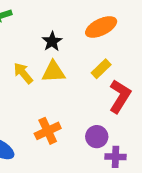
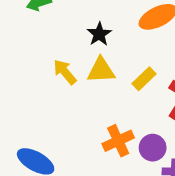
yellow rectangle: (101, 69) -> (144, 79), moved
orange cross: (48, 131) -> (118, 141), moved

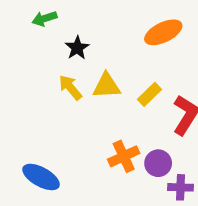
black star: (99, 34) -> (77, 48), moved

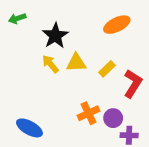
green arrow: (44, 19) -> (17, 18), moved
black star: (77, 48) -> (55, 36), size x1.5

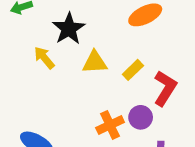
yellow arrow: (50, 64) -> (44, 58), moved
purple circle: (113, 118) -> (141, 117), moved

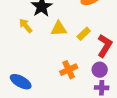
purple circle: (141, 117) -> (100, 70), moved

